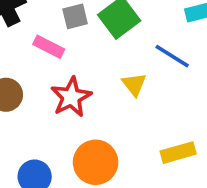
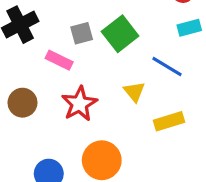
yellow rectangle: (178, 153) -> (169, 121), moved

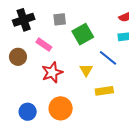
gray square: (82, 33) -> (60, 19), moved
brown circle: (22, 103) -> (18, 57), moved

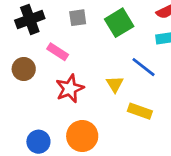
green square: (83, 34) -> (119, 23), moved
yellow rectangle: (104, 91) -> (140, 111), turned 30

